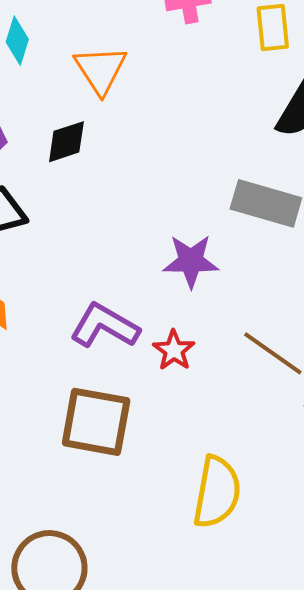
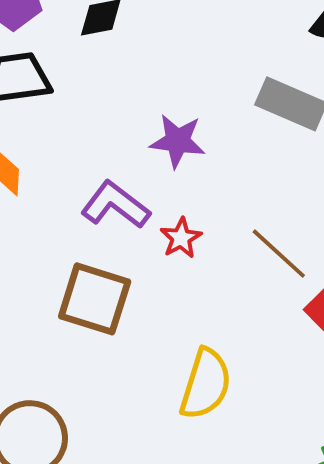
purple star: (191, 261) -> (178, 141), moved

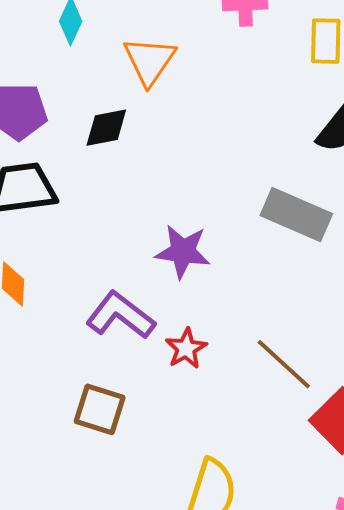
brown square: (95, 299) -> (100, 409), size x0.7

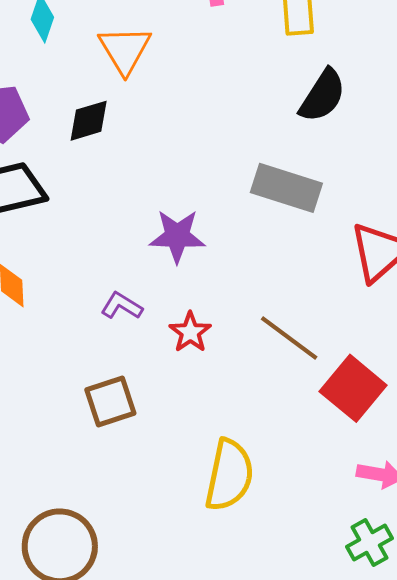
purple L-shape: (121, 315) -> (122, 306), size x0.6
brown square: (100, 409) -> (110, 401), turned -30

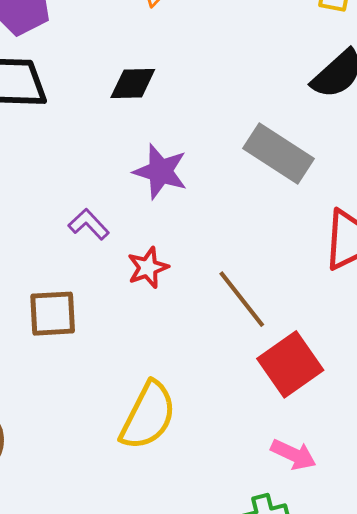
black diamond: (89, 121) -> (133, 83), moved

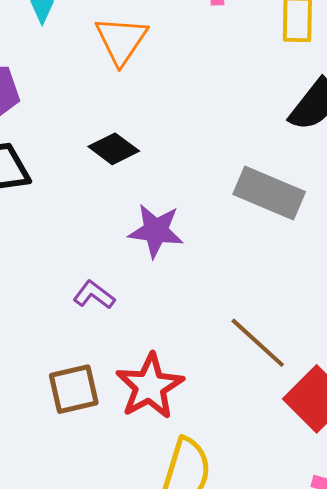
black diamond: (133, 83) -> (114, 149), turned 48
red star: (148, 268) -> (150, 386), moved, size x1.6

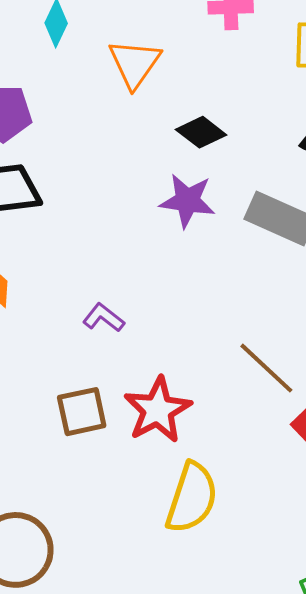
black diamond: (114, 149) -> (201, 132), moved
purple star: (156, 231) -> (187, 201), moved

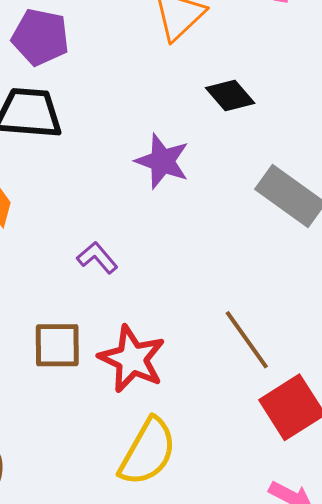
purple star: (187, 201) -> (162, 161), moved
red star: (158, 410) -> (132, 359), turned -30

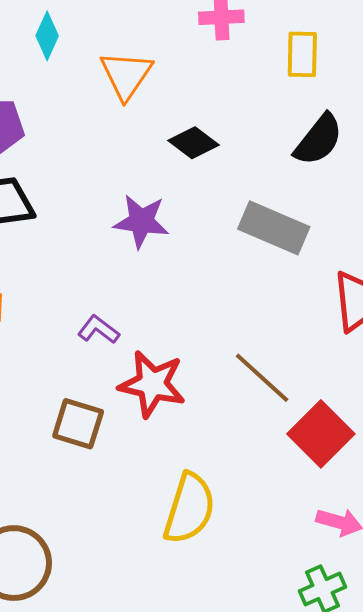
brown square: (57, 345) -> (78, 424), turned 30
red star: (132, 359) -> (152, 384), moved

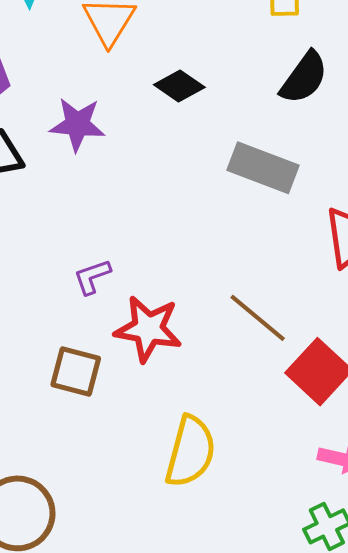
purple star: (141, 221) -> (77, 124), moved
purple L-shape: (99, 330) -> (92, 277), turned -54

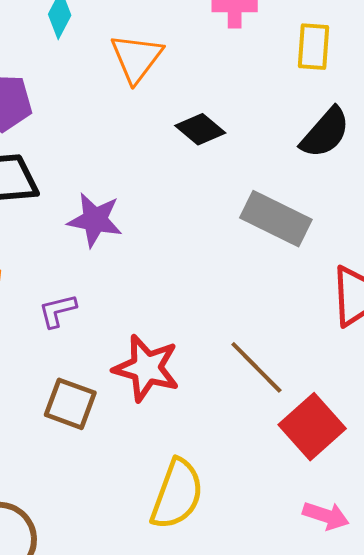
purple star: (77, 124) -> (95, 220), moved
purple L-shape: (92, 277) -> (58, 311), moved

